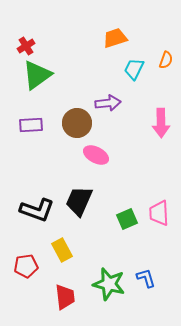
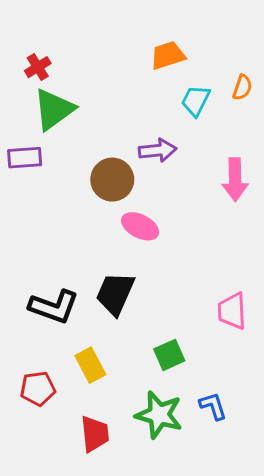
purple rectangle: (31, 125) -> (25, 158), moved
green square: (127, 219) -> (169, 355), moved

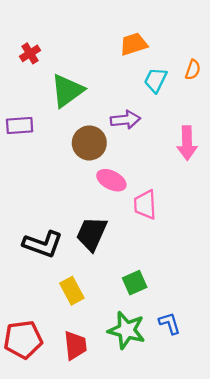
green triangle: (54, 109) -> (67, 91), moved
pink trapezoid: (232, 311) -> (145, 205), moved
red pentagon: (38, 389) -> (23, 340), moved, size x1.4

